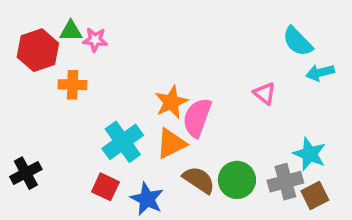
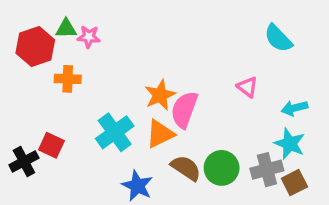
cyan arrow: (320, 73) -> (294, 108), moved
red square: (105, 187) -> (51, 145), moved

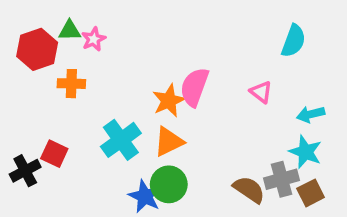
pink star: (89, 37) -> (94, 39), turned -30
cyan semicircle: (278, 38) -> (293, 41), turned -116
pink semicircle: (184, 110) -> (194, 87), moved
brown semicircle: (186, 168) -> (249, 189), moved
green circle: (222, 168) -> (169, 184), moved

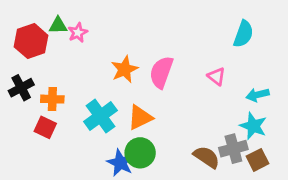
orange cross: (71, 84) -> (52, 99), moved
orange star: (169, 101) -> (124, 69), moved
black cross: (25, 171) -> (21, 88), moved

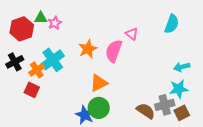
pink triangle: (216, 76) -> (132, 34), moved
orange cross: (52, 99) -> (37, 70), turned -35
cyan cross: (100, 116) -> (53, 60), moved
cyan star: (253, 126) -> (179, 89), turned -30

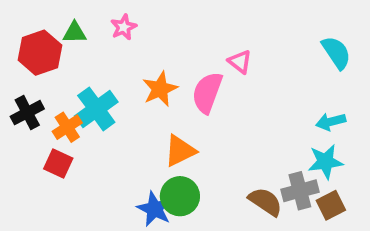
pink star: (55, 23) -> (124, 27), moved
cyan semicircle: (172, 24) -> (336, 53), moved, turned -54

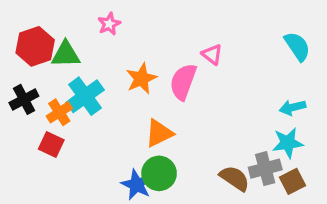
green triangle: (75, 33) -> (66, 54), moved, size x1.4

